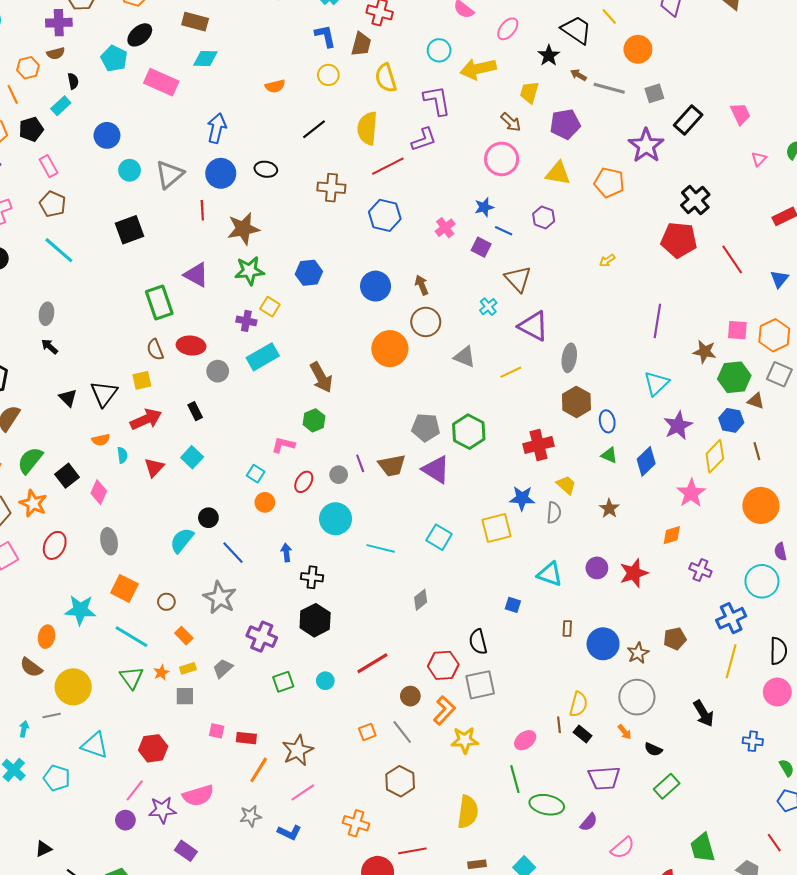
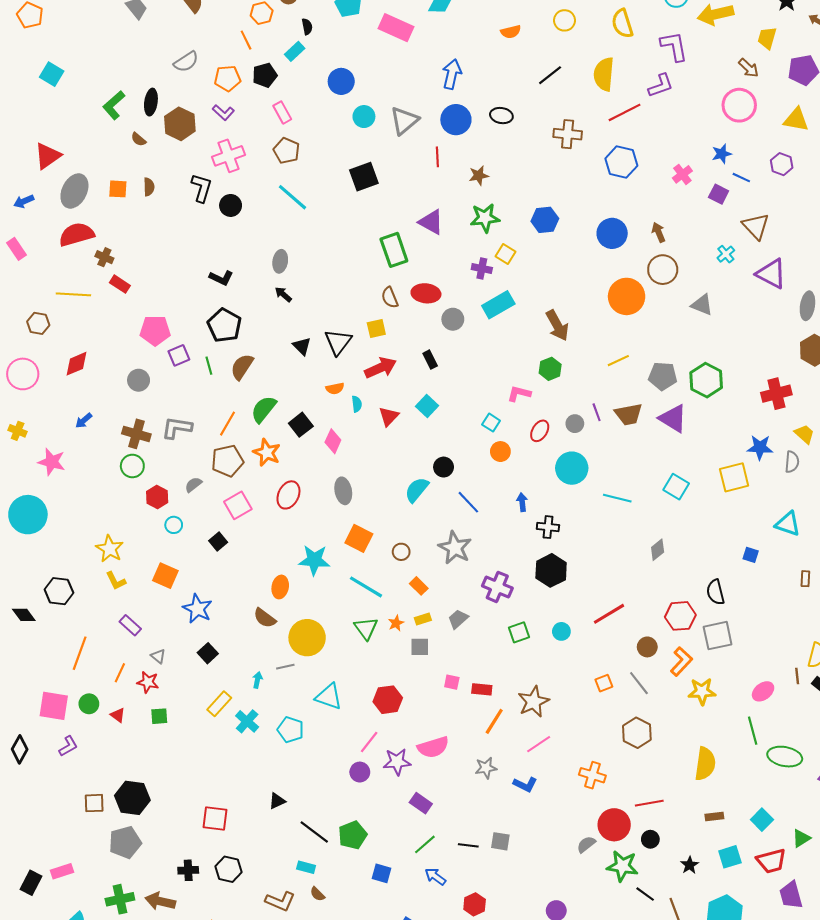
brown star: (243, 229) -> (479, 175), size x0.6
yellow line: (511, 372) -> (618, 361), moved

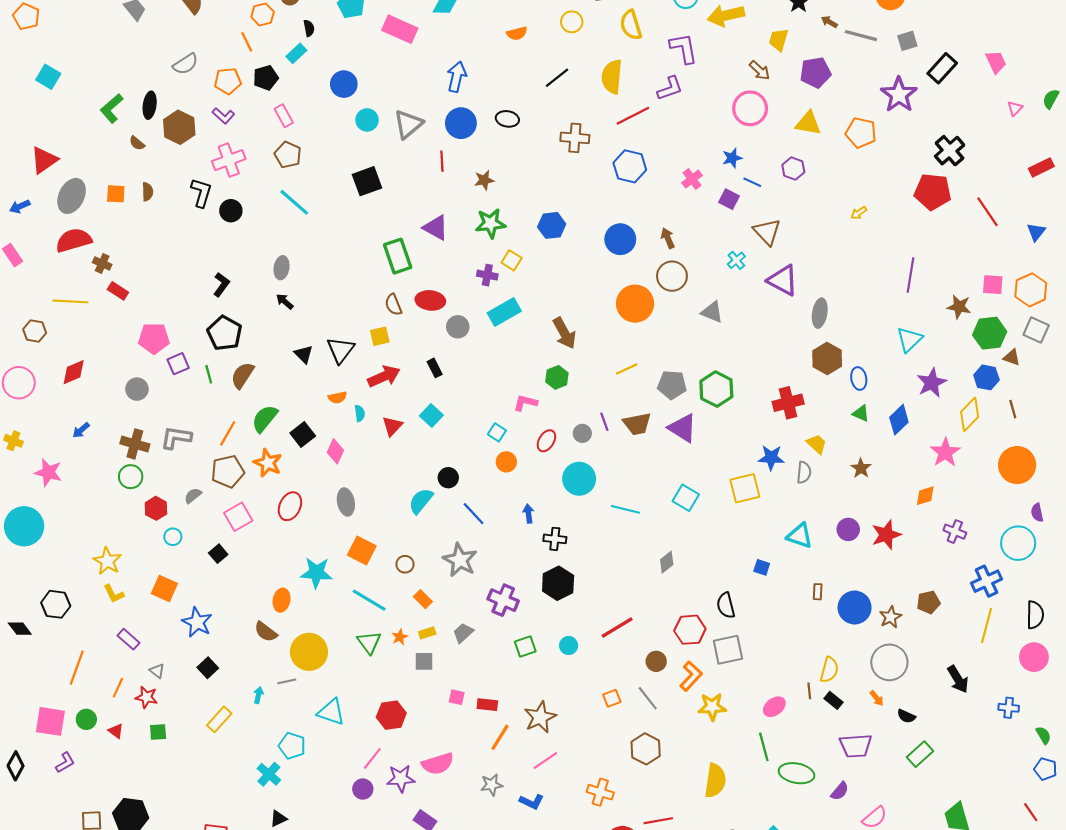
black L-shape: (221, 278) -> (221, 285), turned -80
cyan cross: (247, 721) -> (269, 774), moved

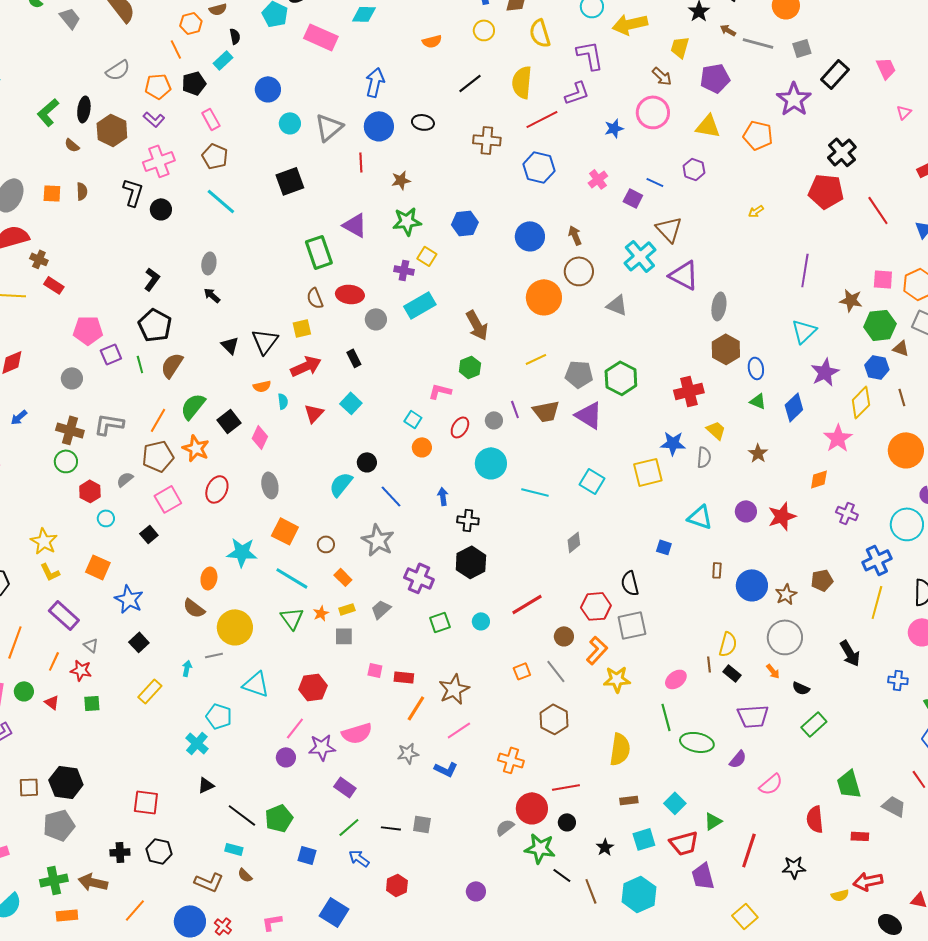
blue star: (732, 158) -> (614, 128), moved
cyan cross: (736, 260) -> (640, 256), size x1.8
purple rectangle: (129, 639) -> (64, 615), size x1.4

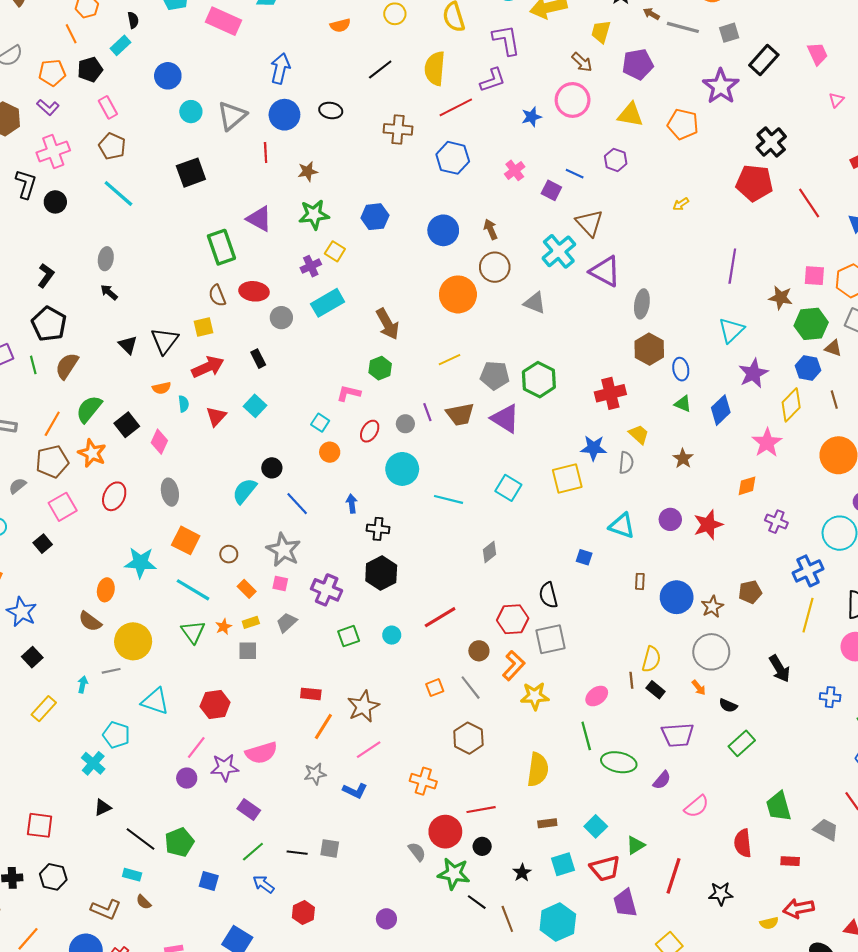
purple cross: (404, 270) -> (311, 266), turned -36
pink square: (375, 670) -> (280, 584), moved
gray semicircle: (505, 827) -> (417, 852), turned 90

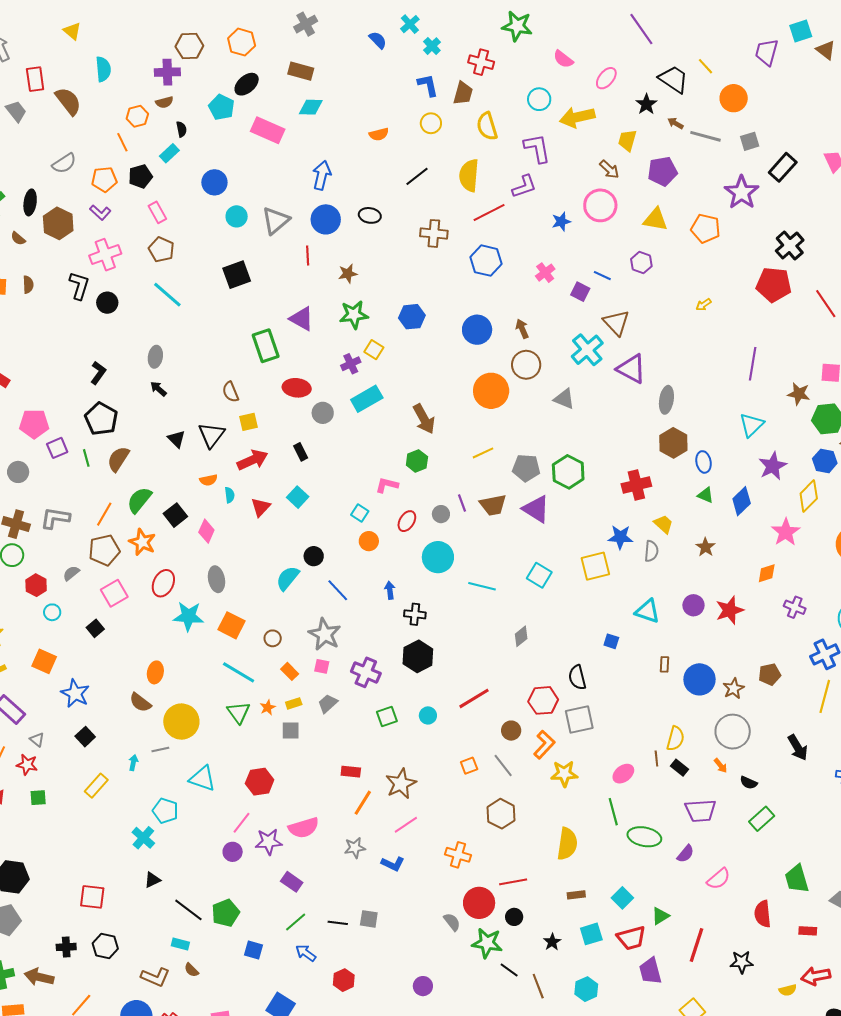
brown semicircle: (217, 296) -> (231, 392), moved
cyan star: (140, 563) -> (188, 616), moved
cyan hexagon: (558, 922) -> (586, 989), size x0.7

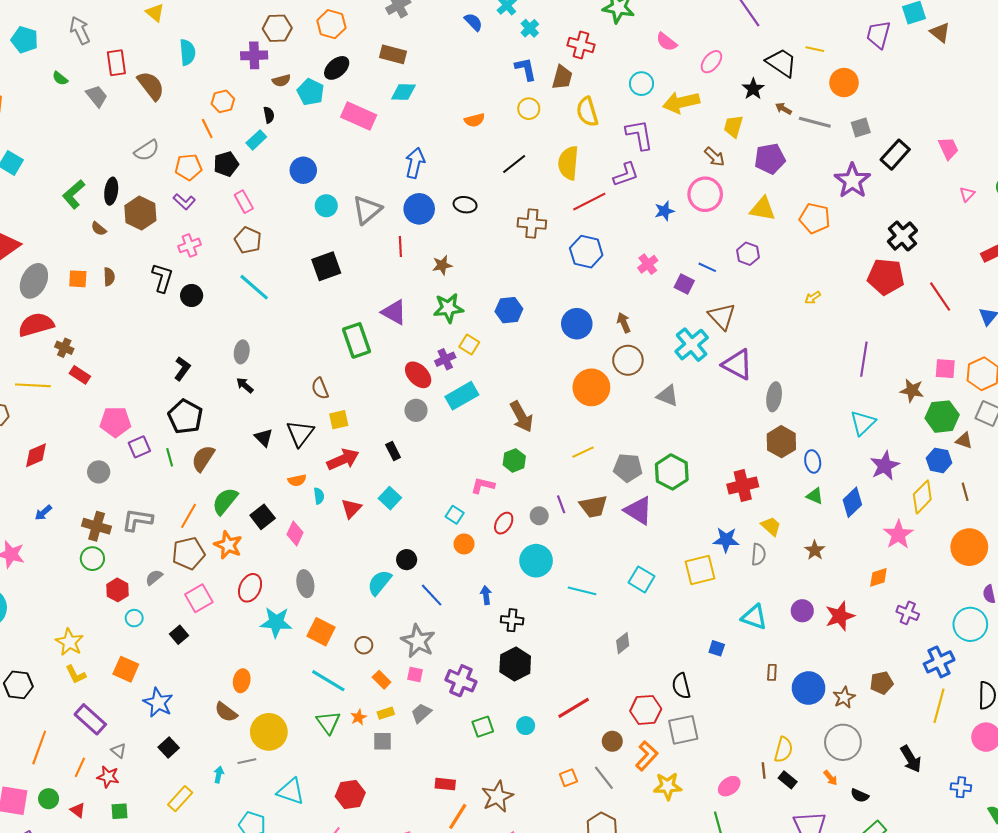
yellow line: (706, 66) -> (815, 49), turned -36
brown semicircle: (164, 102) -> (281, 80), moved
pink cross: (105, 255) -> (189, 245), size x0.7
red ellipse: (297, 388) -> (418, 375), moved, turned 40

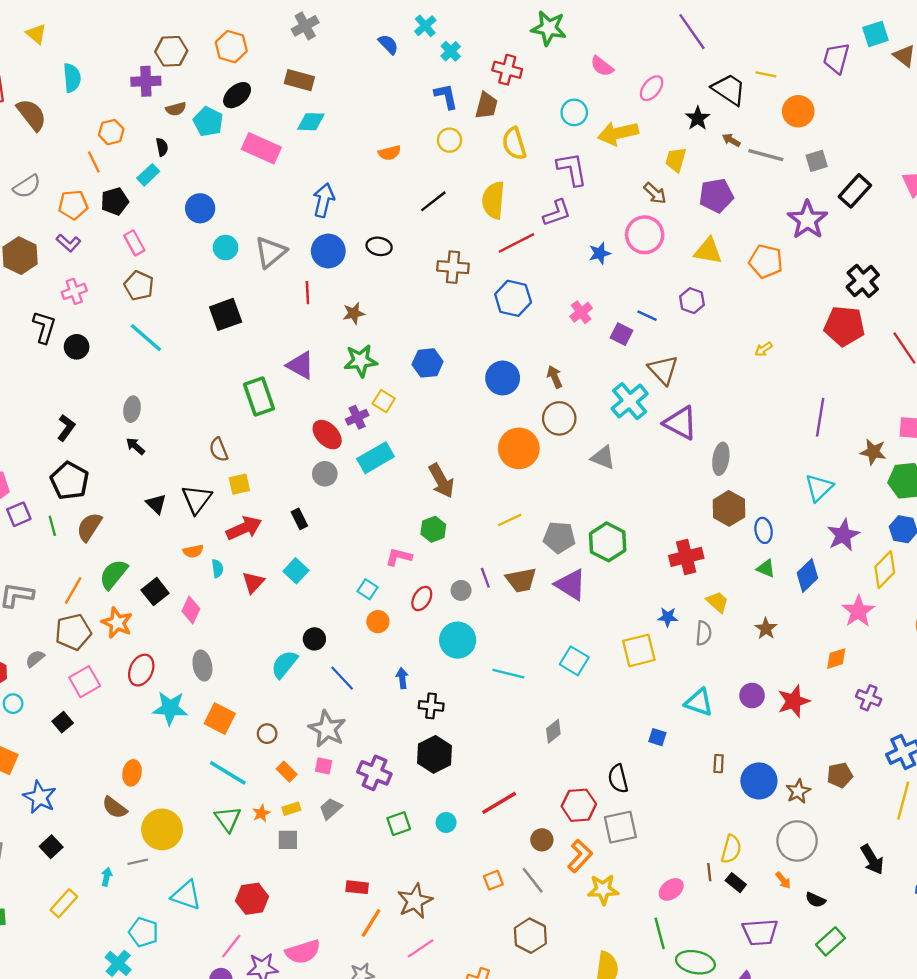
blue star: (726, 540) -> (668, 617), size x0.7

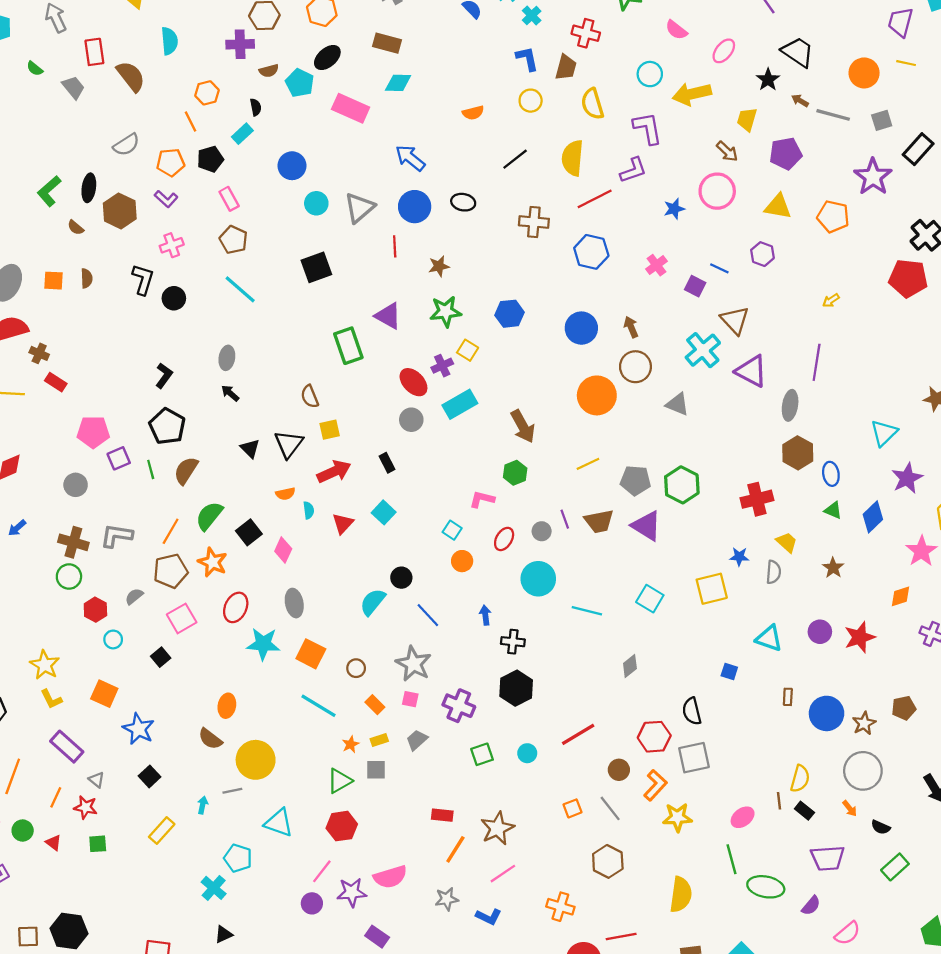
yellow line: (766, 74) -> (906, 63), moved
blue arrow: (324, 200) -> (410, 158), turned -64
purple line: (820, 417) -> (817, 362), moved
green triangle: (228, 819) -> (340, 781), moved, turned 36

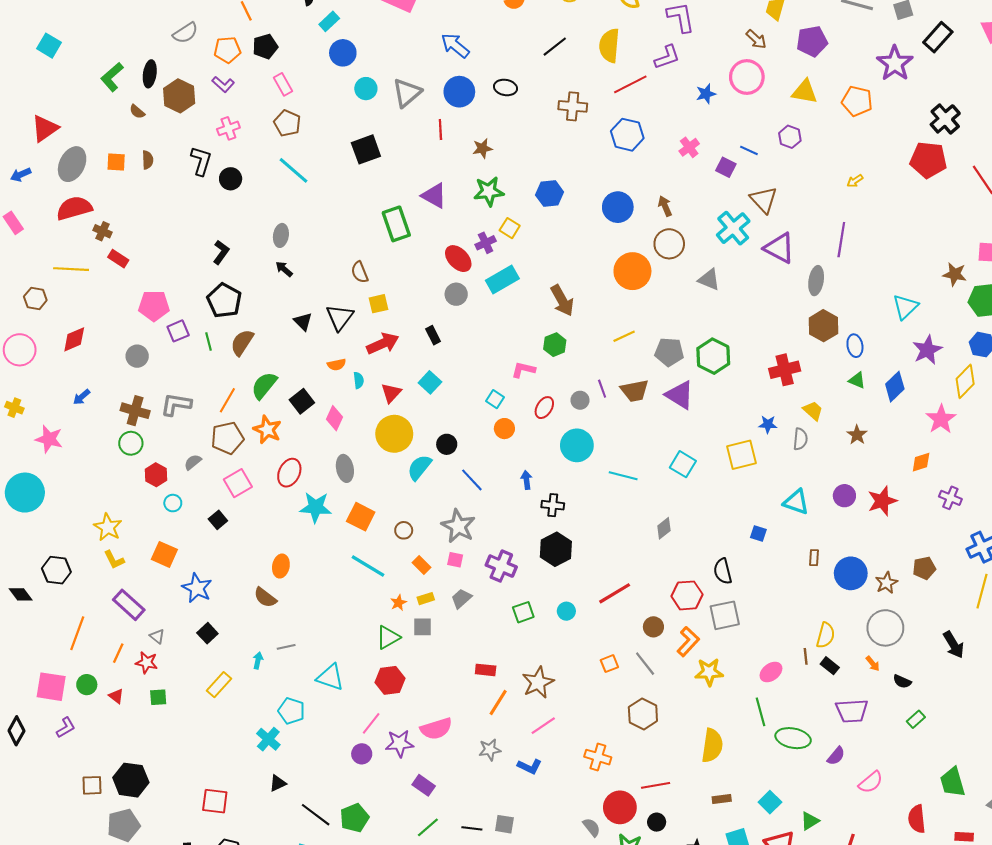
cyan rectangle: (242, 134) -> (329, 21), moved
yellow circle: (256, 760) -> (394, 434), moved
green rectangle: (895, 867) -> (916, 719), size x0.7

